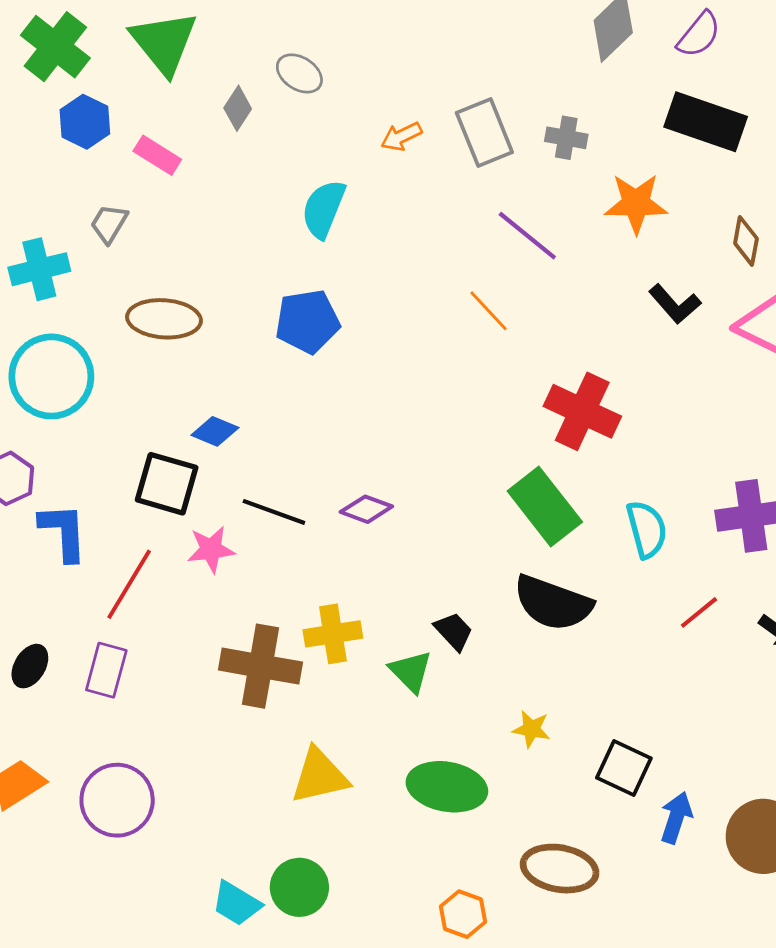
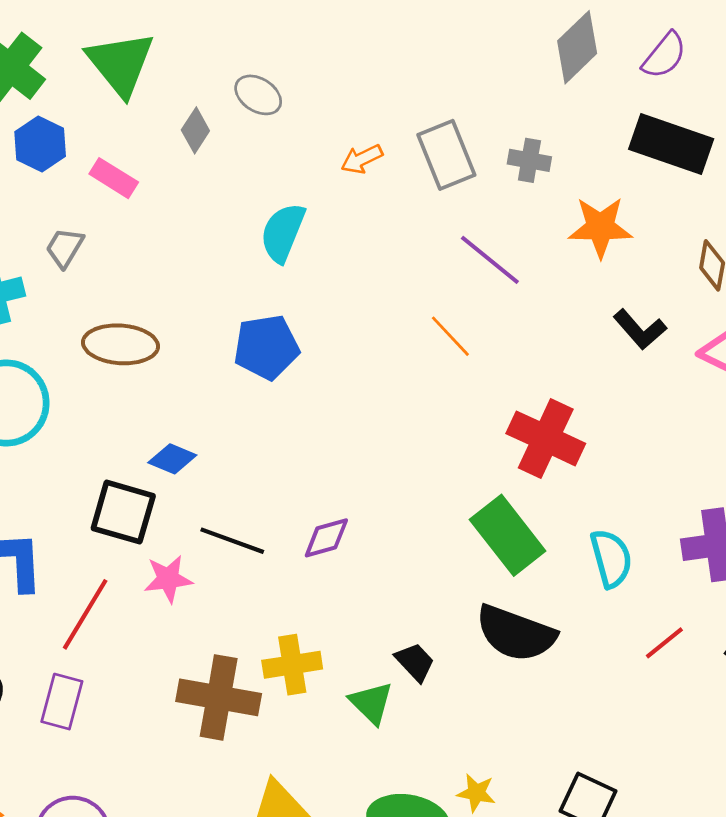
purple diamond: (366, 509) -> (326, 538), turned -36
yellow star: (531, 729) -> (476, 793), moved

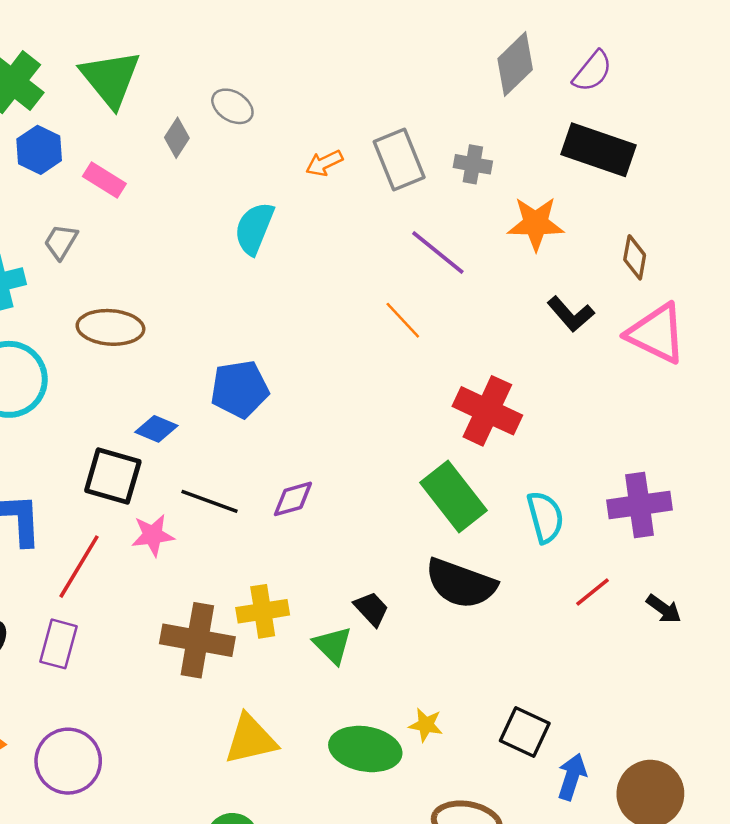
blue pentagon: (266, 347) -> (240, 389), moved

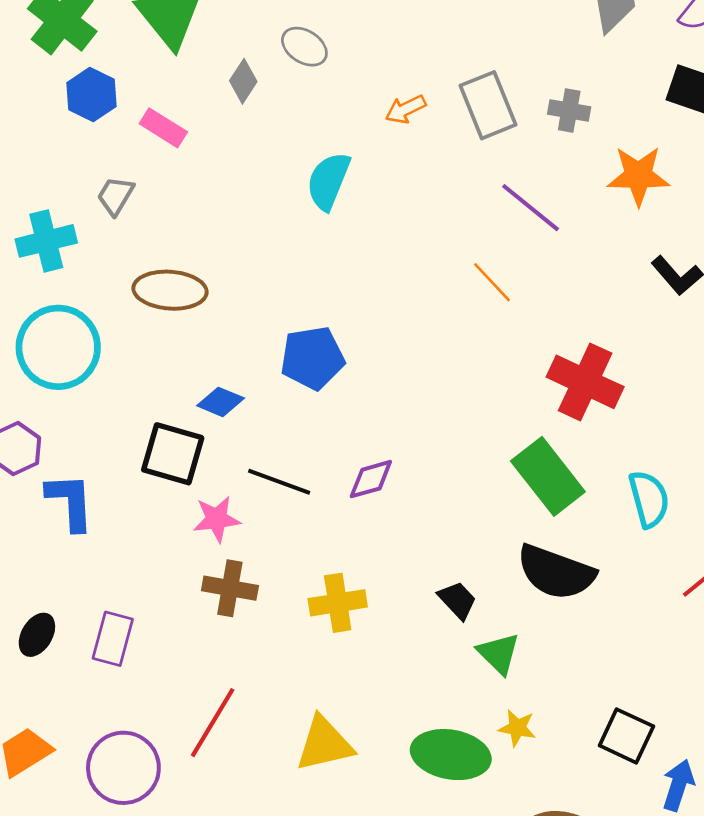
red line: (79, 567) -> (213, 723), moved
brown cross: (197, 640) -> (230, 588), moved, size x0.7
green triangle: (333, 645) -> (499, 653), moved

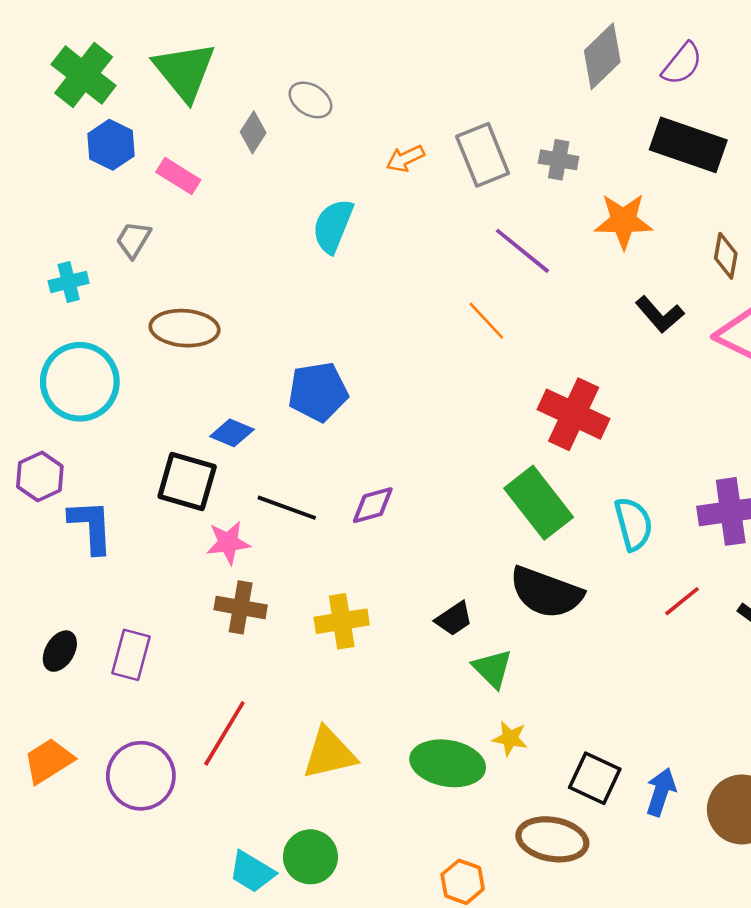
cyan cross: (46, 241) -> (69, 282), size x0.7
black trapezoid: (457, 600) -> (454, 619), turned 99
black square: (626, 736) -> (595, 778), moved

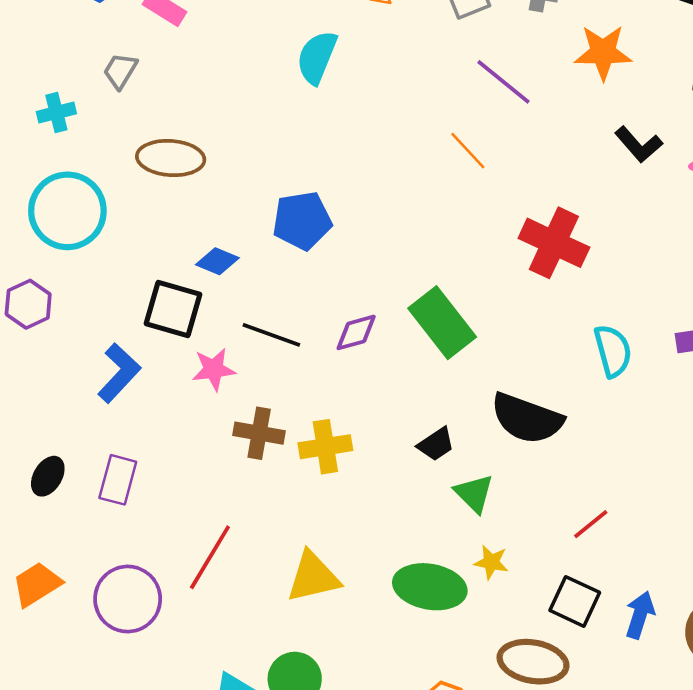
green rectangle: (539, 503) -> (442, 323), moved
blue L-shape: (91, 526) -> (119, 373), moved, turned 46
red line: (682, 601) -> (591, 524), moved
brown cross: (241, 607) -> (259, 433), moved

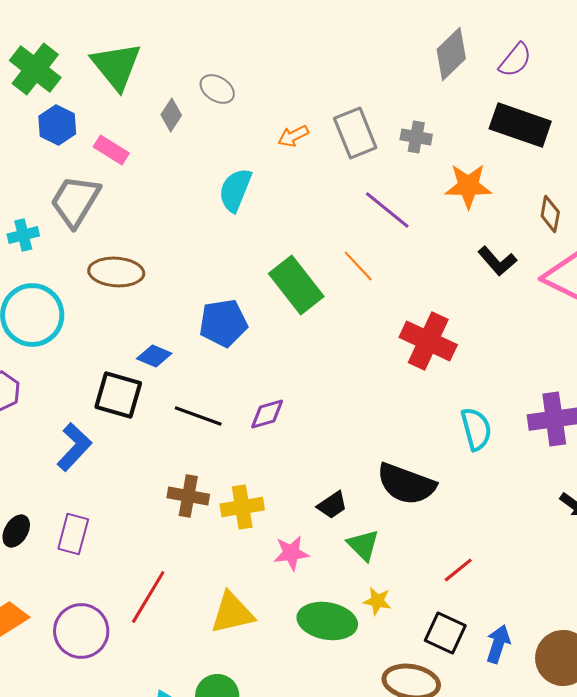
gray trapezoid: (120, 71) -> (75, 201), size x1.8
green rectangle: (442, 323) -> (296, 285), moved
pink star: (214, 369) -> (291, 553), moved

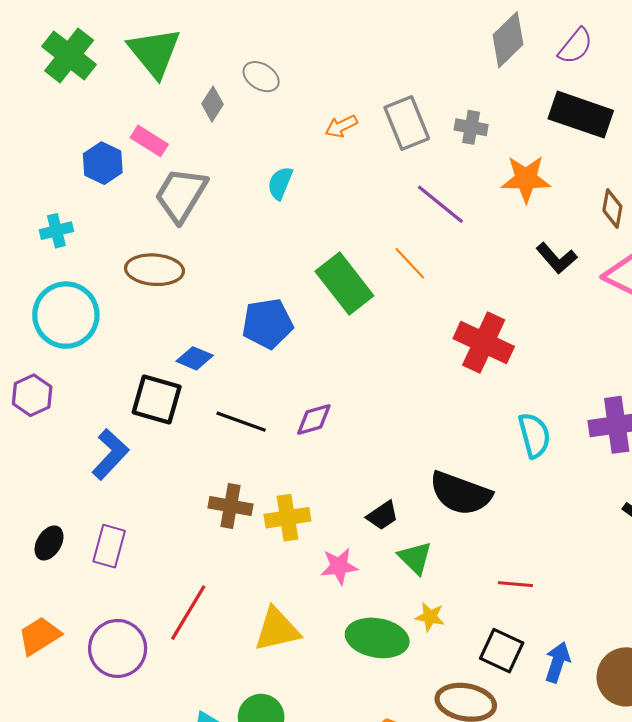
blue hexagon: (57, 125) -> (103, 163), moved
cyan semicircle: (235, 190) -> (280, 183), size x0.7
gray trapezoid: (75, 201) -> (181, 195), moved
red line: (458, 570) -> (515, 584), turned 44

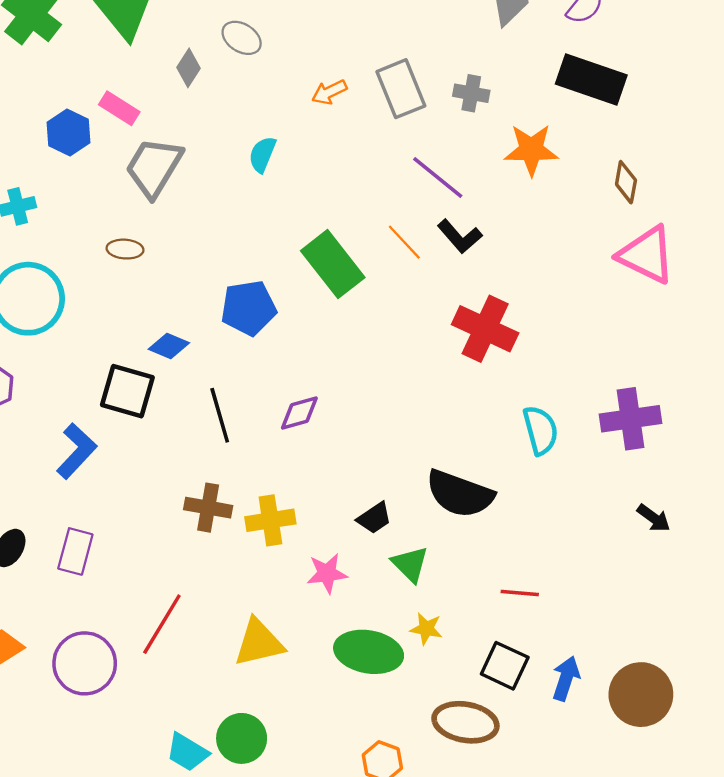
black L-shape: (557, 258) -> (460, 236), moved
brown ellipse: (155, 270) -> (125, 249), size x0.6
black line: (241, 422) -> (220, 415), turned 54

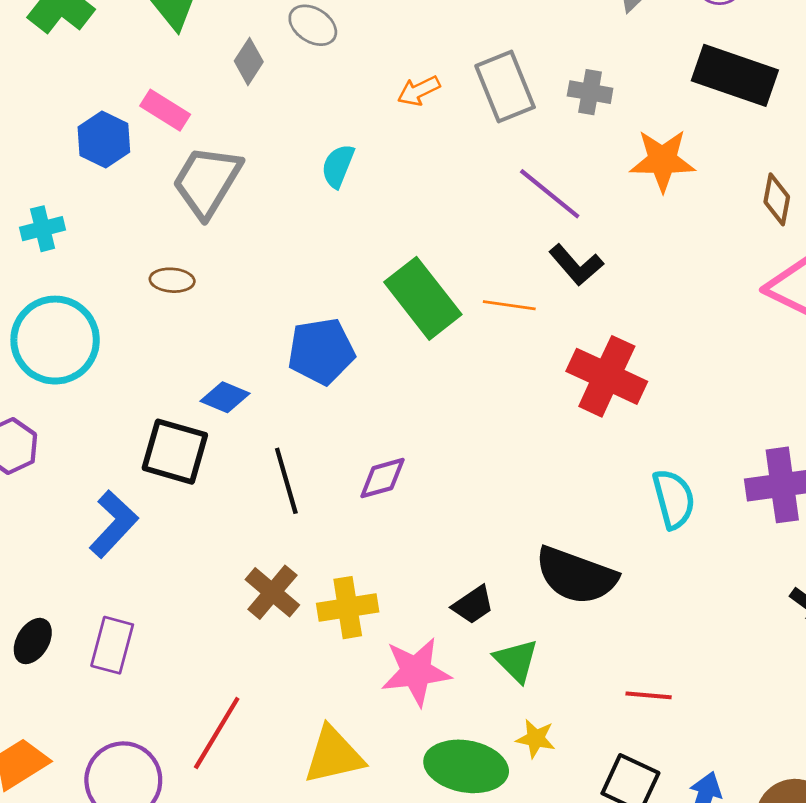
orange line: (404, 242) -> (509, 305), moved, turned -39
brown cross: (208, 508) -> (272, 592), turned 30
pink star: (327, 573) -> (416, 672), size x1.4

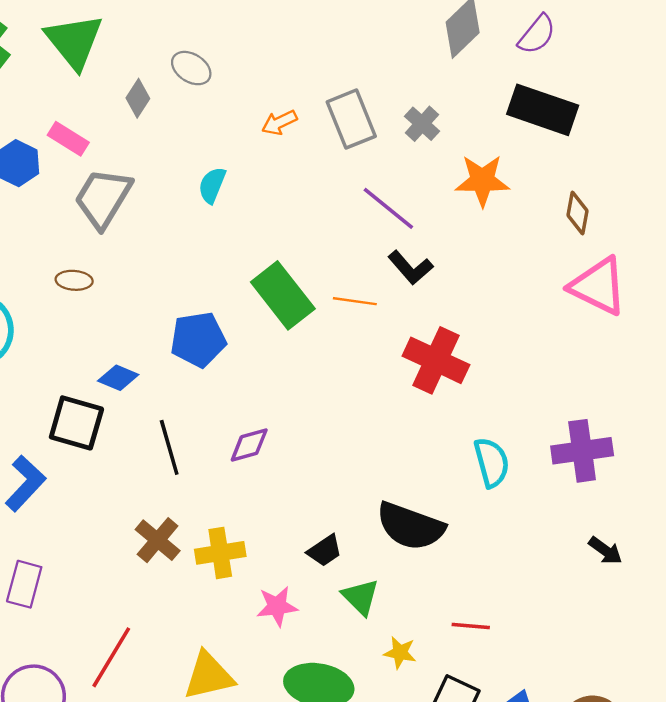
gray cross: (590, 92) -> (422, 124), turned 32
pink star: (416, 672) -> (277, 606), size x0.7
yellow star: (536, 739) -> (400, 653), moved

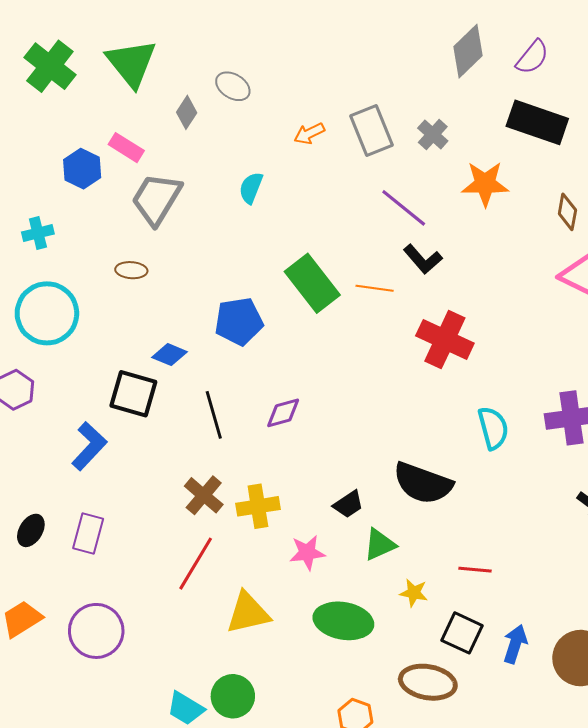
green triangle: (361, 597) -> (380, 545), turned 51
red line: (111, 657) -> (196, 564), moved

